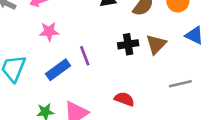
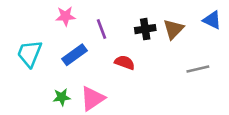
purple line: (85, 56) -> (101, 29), moved
red semicircle: (124, 99) -> (125, 62), moved

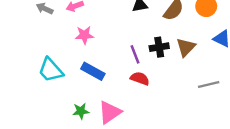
purple line: (101, 29) -> (135, 54), moved
cyan trapezoid: (29, 53) -> (51, 70), turned -64
blue rectangle: (74, 55) -> (93, 71), turned 65

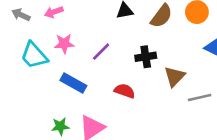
brown triangle: (186, 47) -> (175, 76), moved
purple line: (135, 54) -> (101, 52), moved, turned 66
cyan trapezoid: (51, 70) -> (34, 55), moved

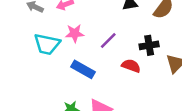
cyan trapezoid: (34, 55) -> (47, 44), turned -36
red semicircle: (125, 91) -> (131, 66), moved

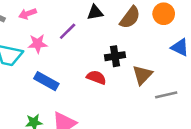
purple line: (108, 41) -> (68, 31), moved

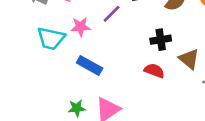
brown triangle: (142, 75) -> (189, 59), turned -35
red semicircle: (96, 77) -> (154, 71), moved

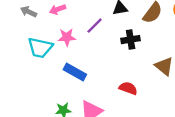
black cross: (161, 40) -> (131, 40), moved
red semicircle: (154, 71) -> (128, 88), moved

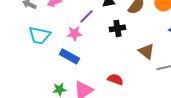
pink star: (67, 37) -> (74, 33), moved
red semicircle: (128, 88) -> (115, 79), moved

